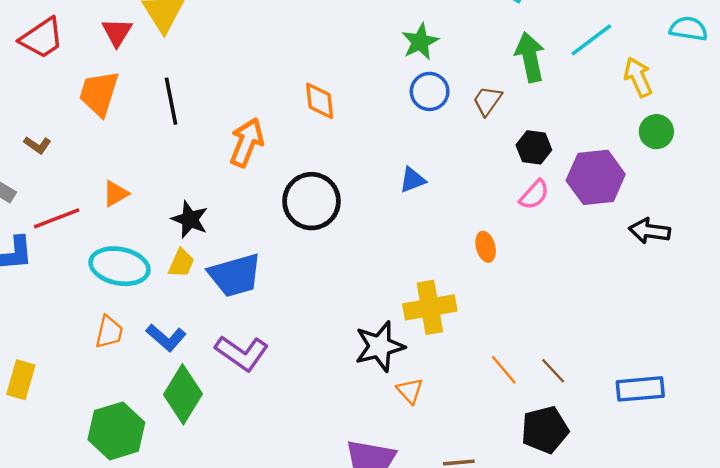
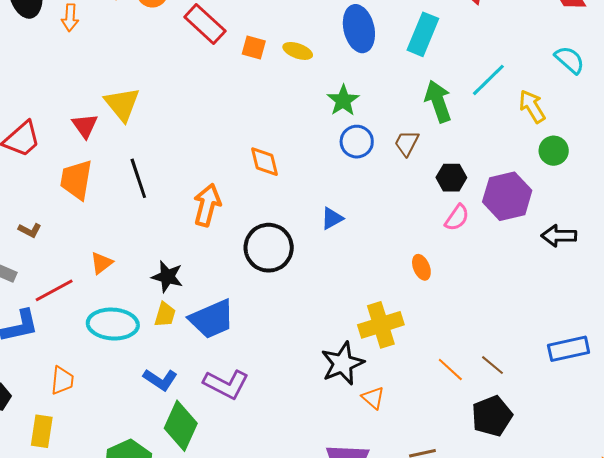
cyan semicircle: (689, 29) -> (570, 60), turned 40
blue triangle: (412, 180) -> (332, 218), moved
orange trapezoid: (109, 332) -> (62, 381), moved
blue rectangle: (640, 389) -> (569, 349), moved

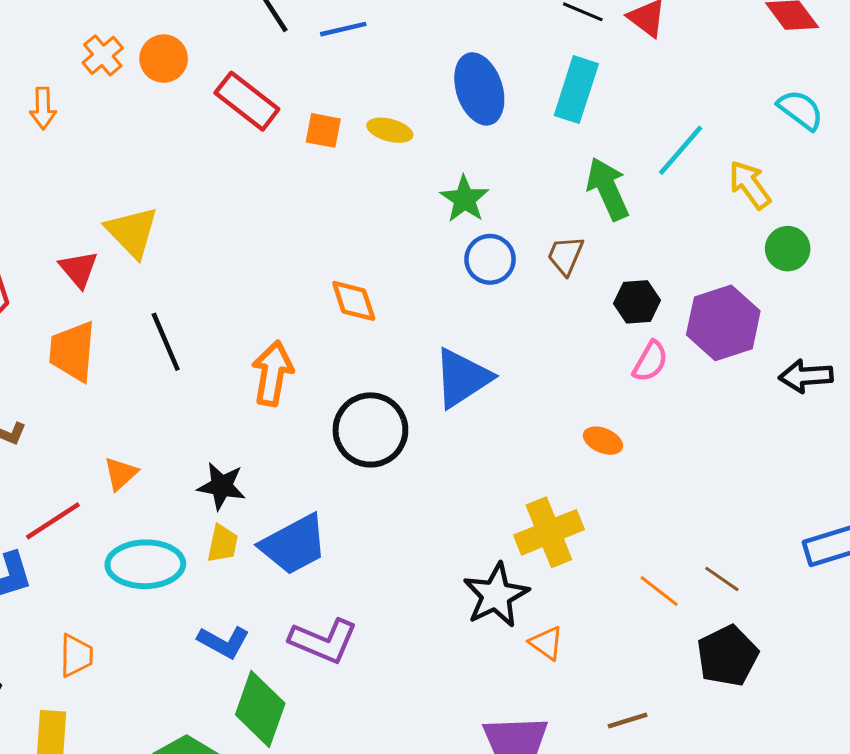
blue triangle: (332, 218) -> (462, 378), size x1.8
orange ellipse: (421, 267) -> (603, 441), turned -40

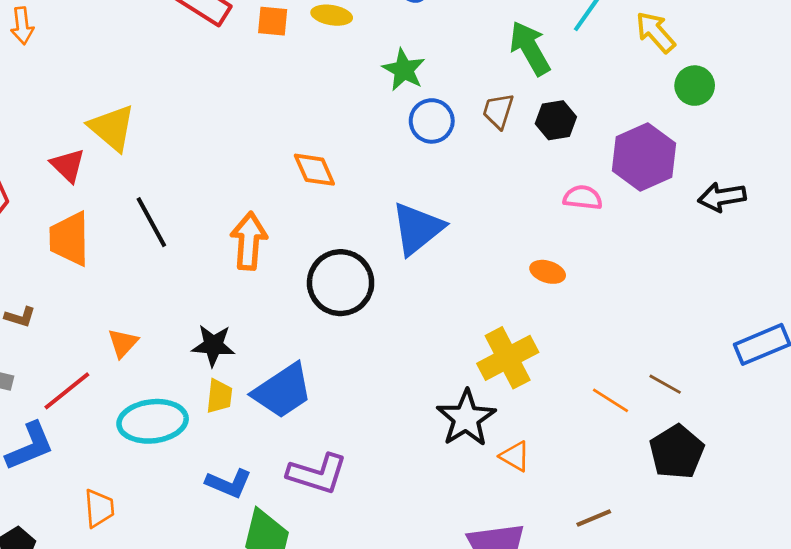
black hexagon: (637, 302) -> (556, 120), moved
pink semicircle: (650, 361) -> (583, 198), turned -108

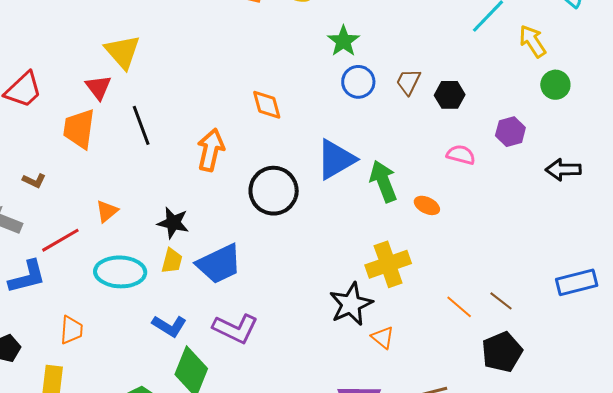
green arrow: (530, 48) -> (383, 181), moved
purple hexagon: (644, 157) -> (510, 132), size x0.6
red triangle: (68, 165) -> (98, 87), moved

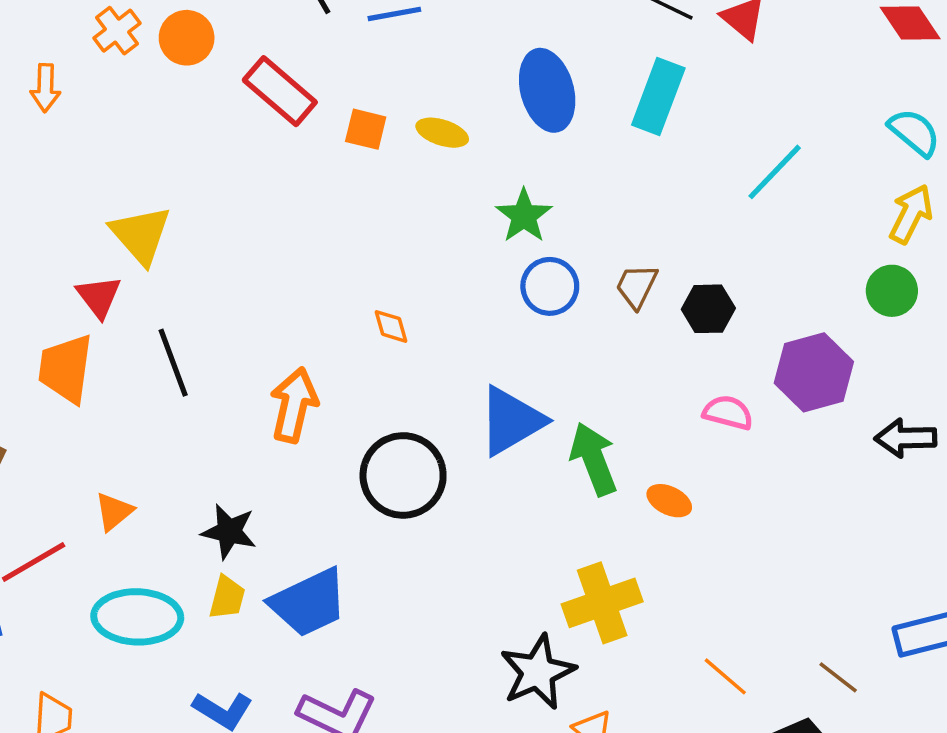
yellow arrow: (533, 41) -> (911, 214), moved, turned 60
orange diamond: (267, 105) -> (391, 326), size x0.7
purple hexagon: (510, 132) -> (814, 372), size x1.5
brown line: (501, 301) -> (838, 677), moved

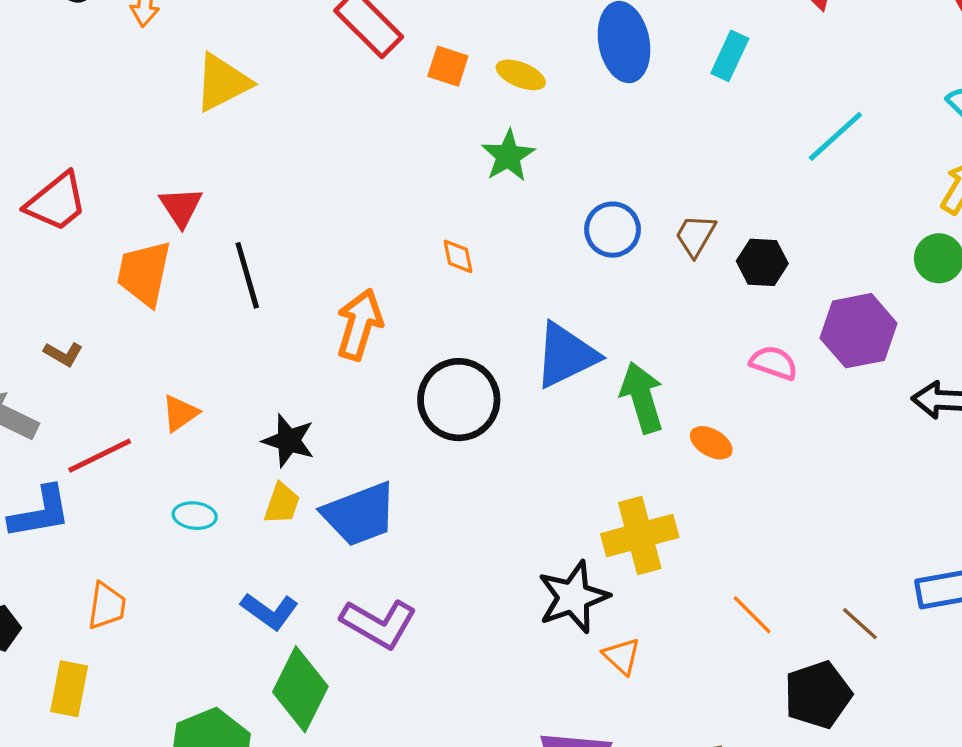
cyan rectangle: (658, 96) -> (730, 56), size x0.7
green star: (524, 216) -> (508, 156), moved
yellow triangle: (141, 235) -> (222, 83), moved, turned 40
cyan ellipse: (137, 617) -> (195, 516), size x0.5

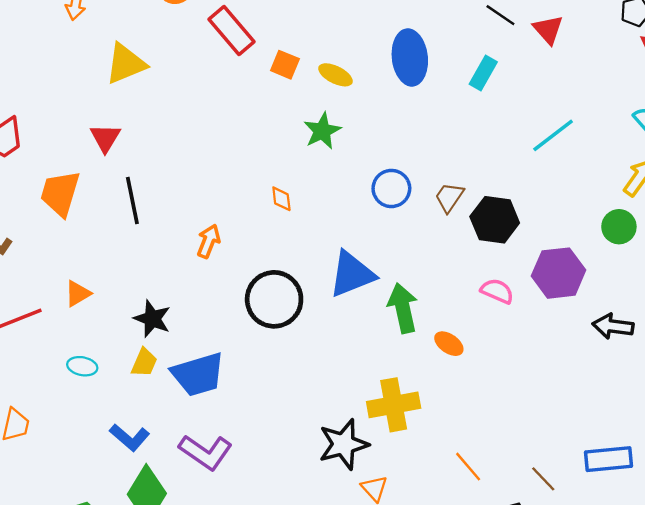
red triangle: (181, 207) -> (105, 138), moved
black hexagon: (762, 262) -> (495, 220), size x1.4
orange arrow: (360, 324) -> (209, 241), size x0.7

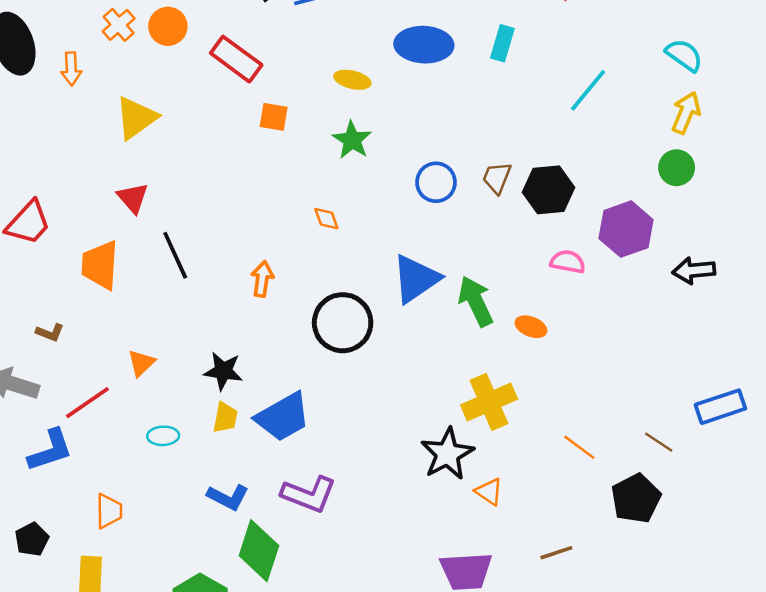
blue ellipse: (410, 57) -> (424, 45), turned -68
orange square: (285, 65) -> (274, 117), moved

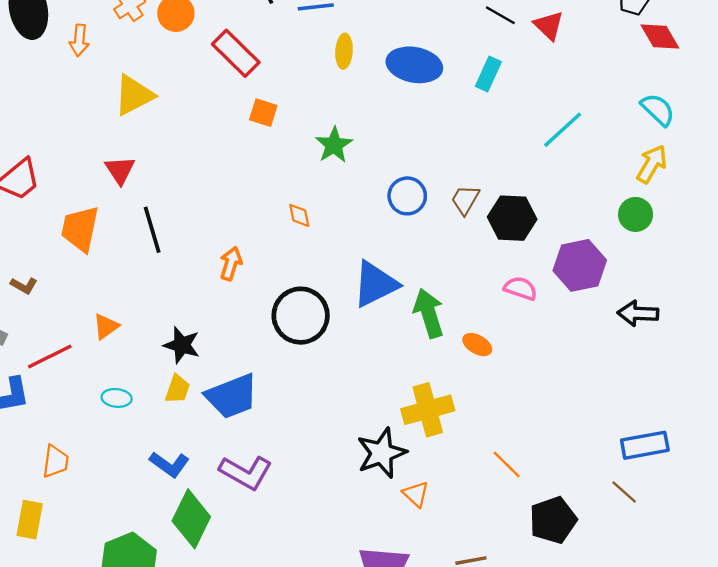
yellow ellipse: (352, 80) -> (344, 51), moved, turned 72
brown line: (659, 442) -> (624, 492), moved

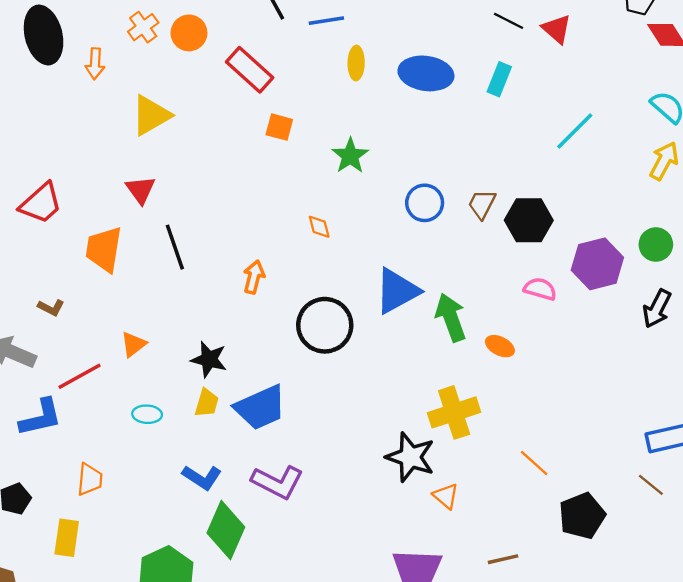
green circle: (636, 214) -> (656, 244), moved
black arrow: (638, 313) -> (657, 309), turned -63
black star: (382, 453) -> (410, 457), turned -30

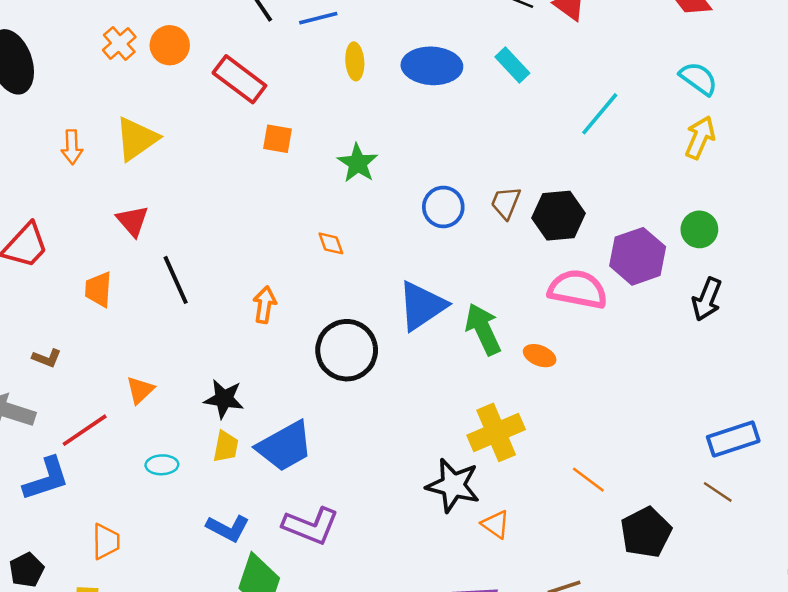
orange arrow: (95, 64) -> (72, 147), moved
cyan rectangle: (499, 79) -> (512, 65), turned -60
orange trapezoid: (104, 249) -> (98, 289), size x0.7
pink semicircle: (540, 289) -> (578, 289), size x1.6

